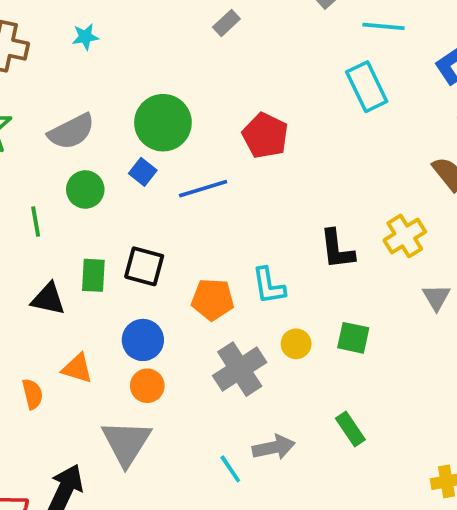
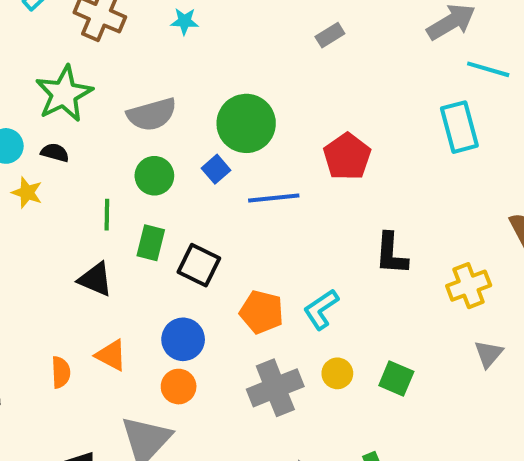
green line: (36, 222) -> (107, 215), moved
black L-shape: (337, 249) -> (391, 254), moved
green rectangle: (93, 275) -> (151, 243), moved
cyan L-shape: (269, 286) -> (321, 309), turned 54

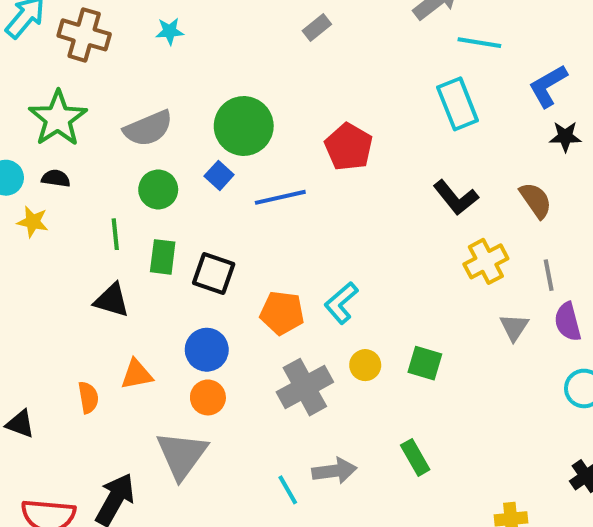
black L-shape: (391, 254) -> (456, 198), moved, turned -36
orange triangle: (111, 355) -> (137, 374), turned -32

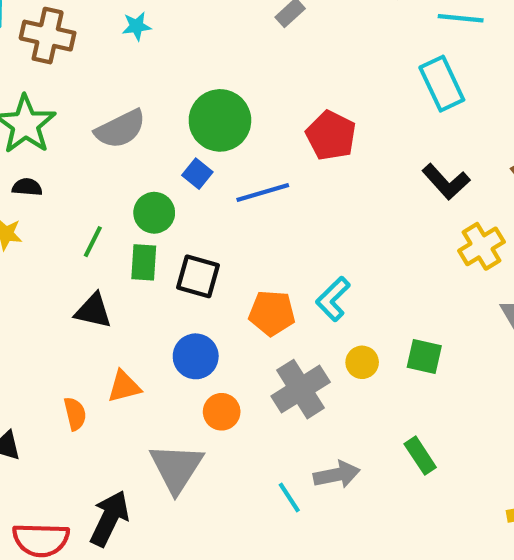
green circle: (158, 189) -> (154, 213), moved
green line: (115, 234) -> (93, 242), turned 36
orange circle: (208, 397) -> (222, 412), moved

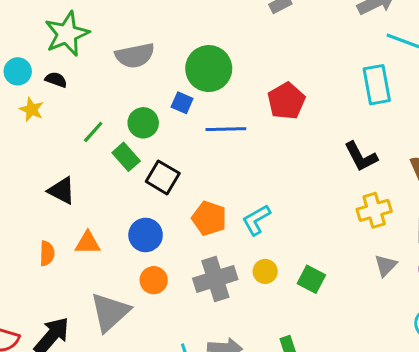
blue square: (197, 174) -> (182, 103), turned -30
green rectangle: (144, 262) -> (126, 157), turned -60
black triangle: (93, 311) -> (62, 191), moved

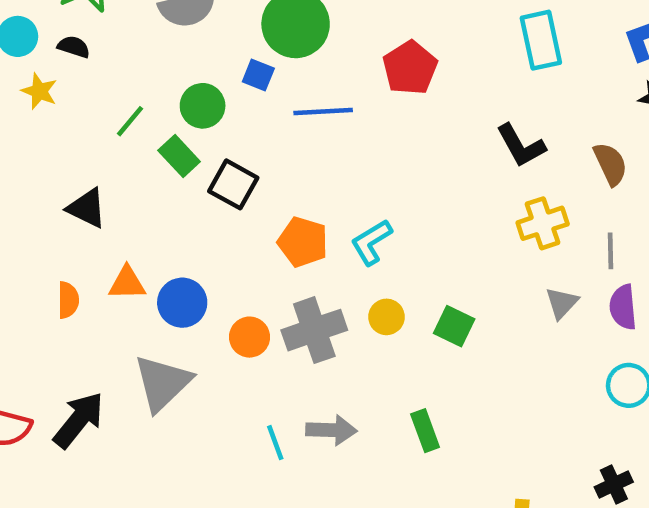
blue circle: (146, 235) -> (182, 303), moved
orange circle: (154, 280) -> (250, 337), moved

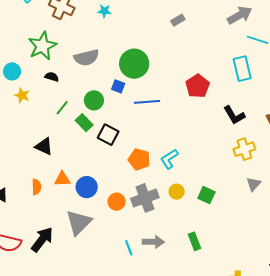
black semicircle: (74, 47) -> (52, 77), moved
red pentagon: (410, 68) -> (198, 86), moved

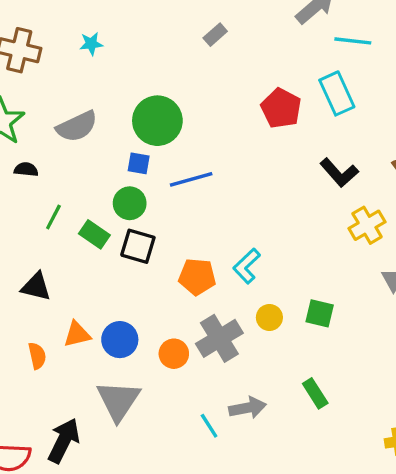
red pentagon: (198, 86) -> (281, 108), moved
green circle: (94, 100) -> (130, 203), moved

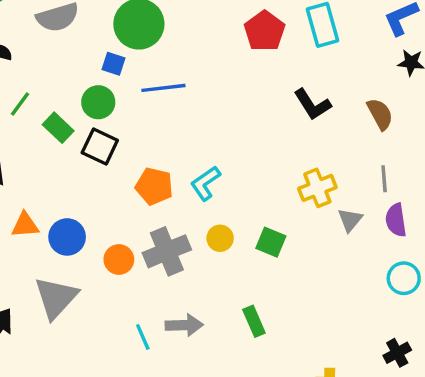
yellow cross: (367, 225) -> (317, 188), moved

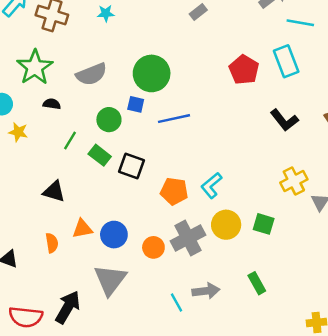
green circle: (98, 102) -> (109, 120), moved
yellow circle: (220, 238) -> (226, 225), size x1.5

